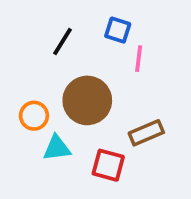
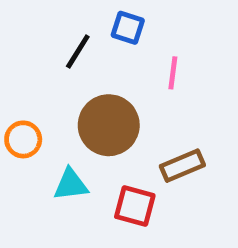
blue square: (118, 30) -> (128, 28), moved
orange circle: (34, 116) -> (23, 139), moved

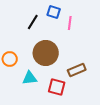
pink line: (173, 73) -> (70, 23), moved

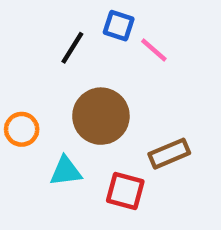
pink line: (70, 23) -> (154, 50), turned -56

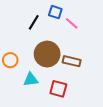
brown rectangle: (169, 154) -> (72, 61), moved, turned 36

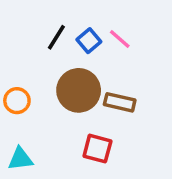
blue square: (55, 12) -> (89, 41), moved, turned 32
cyan triangle: (31, 80) -> (20, 159), moved

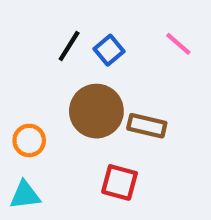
pink line: (120, 39) -> (178, 44), moved
orange circle: (17, 101) -> (29, 140), moved

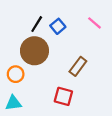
brown circle: (96, 111) -> (34, 51), moved
brown rectangle: (147, 126) -> (78, 66), turned -66

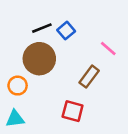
pink line: (95, 23) -> (108, 48), moved
black line: (37, 24) -> (42, 28), turned 36

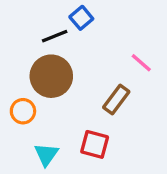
blue square: (66, 31) -> (81, 18), moved
cyan triangle: (15, 119) -> (46, 154), moved, turned -48

